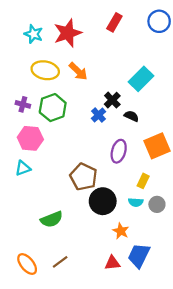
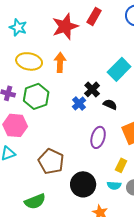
red star: (68, 33) -> (65, 26), moved
orange arrow: (78, 71) -> (60, 62), turned -132
brown pentagon: (84, 177) -> (51, 161), moved

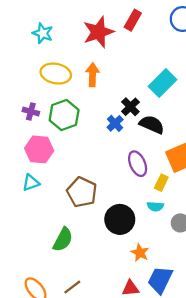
black semicircle: (110, 104) -> (152, 125), size x1.5
purple ellipse: (98, 137) -> (138, 164), turned -40
yellow rectangle: (121, 165) -> (161, 183), moved
cyan semicircle: (114, 185) -> (155, 206), moved
green semicircle: (35, 201) -> (63, 240), turned -40

